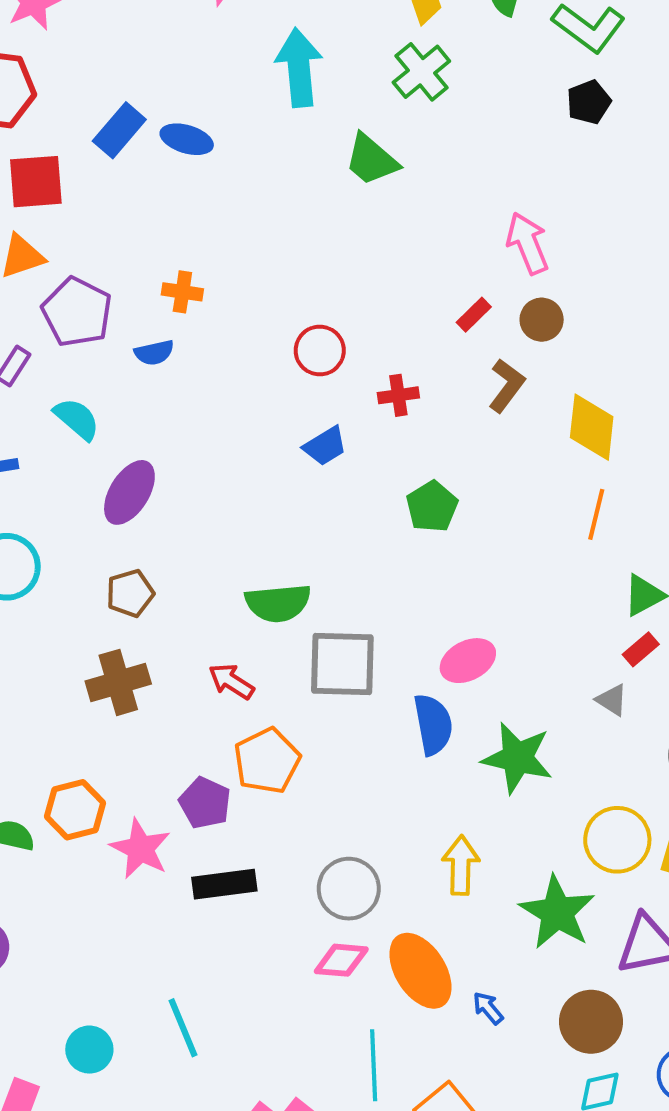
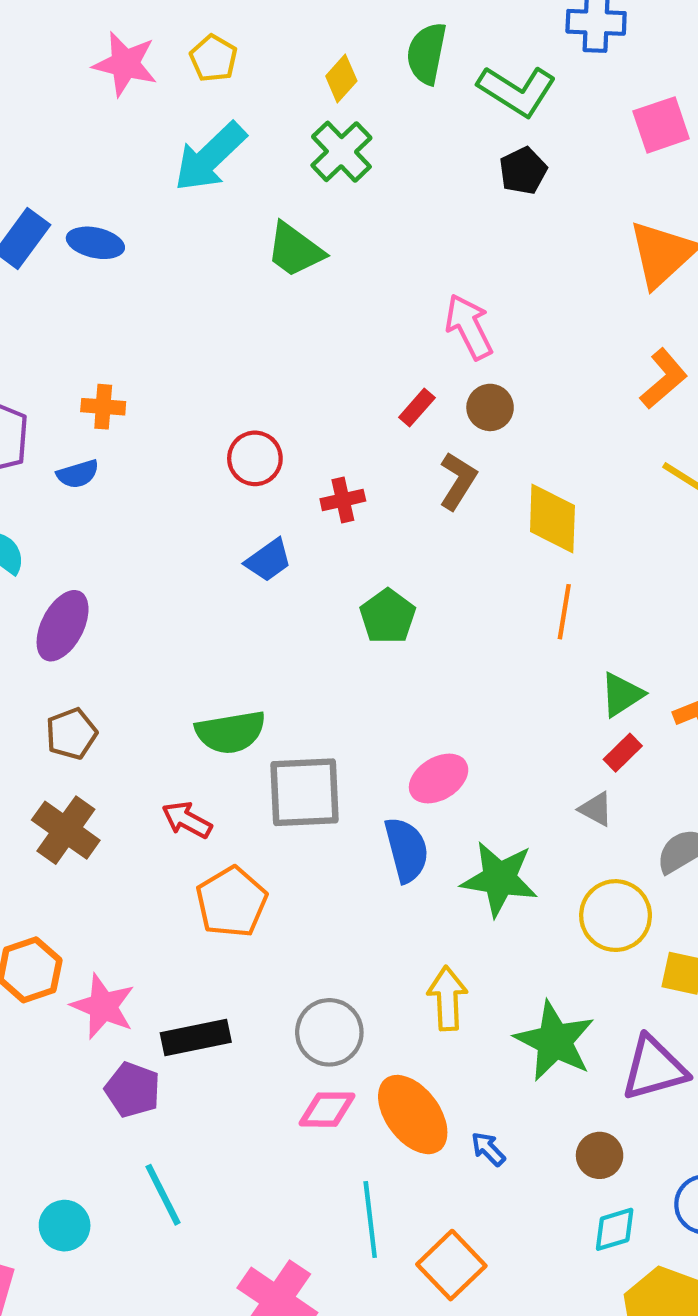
cyan arrow: (299, 68) -> (210, 157), turned -124
brown cross: (118, 682) -> (66, 830), turned -34
purple pentagon: (205, 803) -> (133, 1090), moved
yellow circle: (617, 840) -> (616, 916), moved
brown circle: (591, 1022) -> (600, 1155), size x0.7

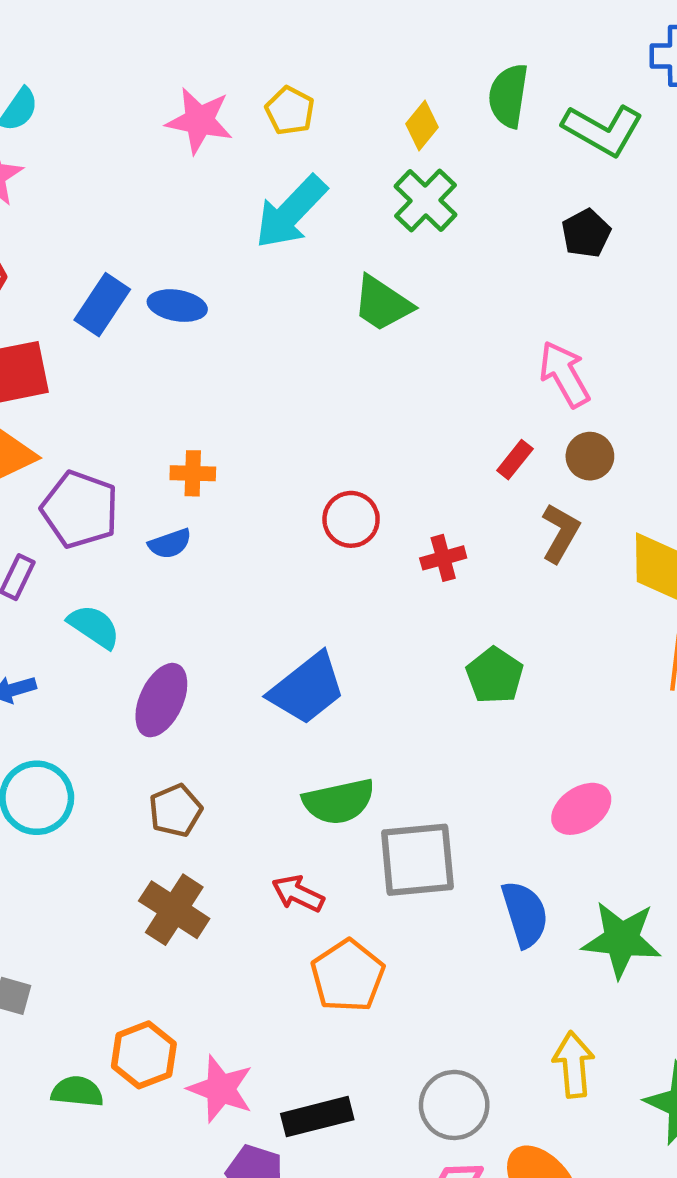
black pentagon: (523, 171) -> (586, 233), moved
blue trapezoid: (268, 560) -> (307, 689), moved, size x1.6
pink ellipse: (439, 779) -> (581, 809), moved

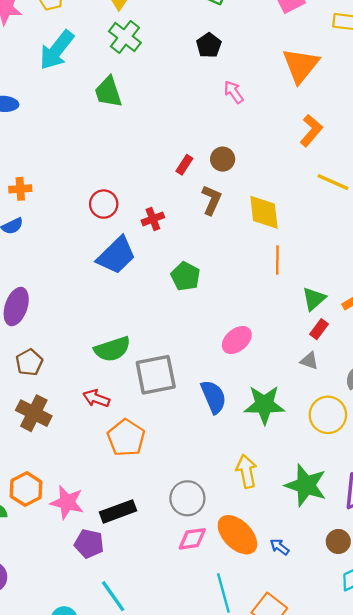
green trapezoid: (382, 304) -> (108, 92), turned 44
pink arrow: (564, 374) -> (234, 92), moved, size x0.7
blue trapezoid: (307, 689) -> (116, 255), moved

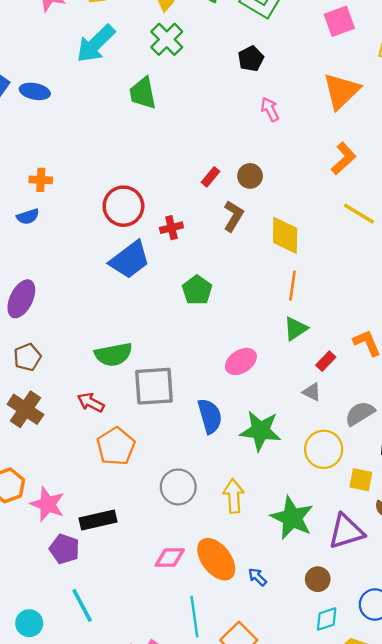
red circle: (104, 204) -> (123, 206), size x1.4
green triangle: (314, 299) -> (296, 329), moved
gray circle: (187, 498) -> (178, 487), moved

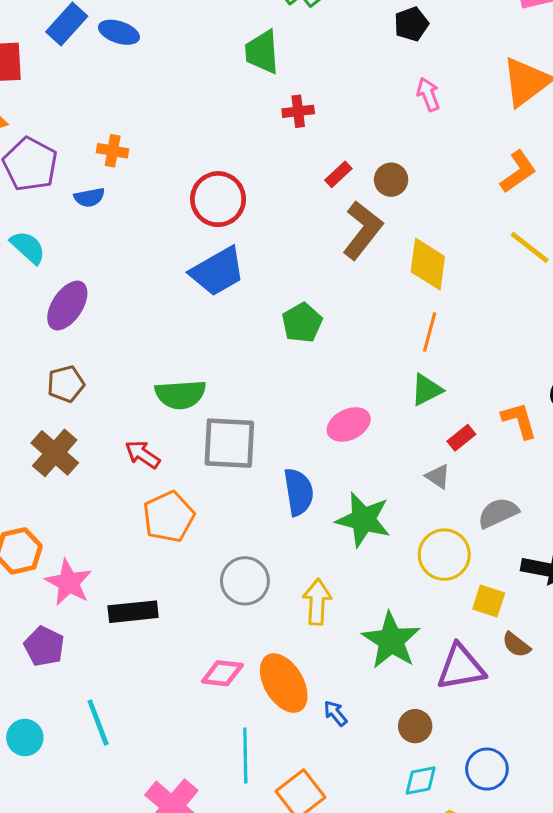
brown L-shape: (233, 216) -> (363, 230), size x1.4
red cross: (171, 228) -> (298, 111), moved
purple pentagon: (64, 549) -> (44, 646), moved

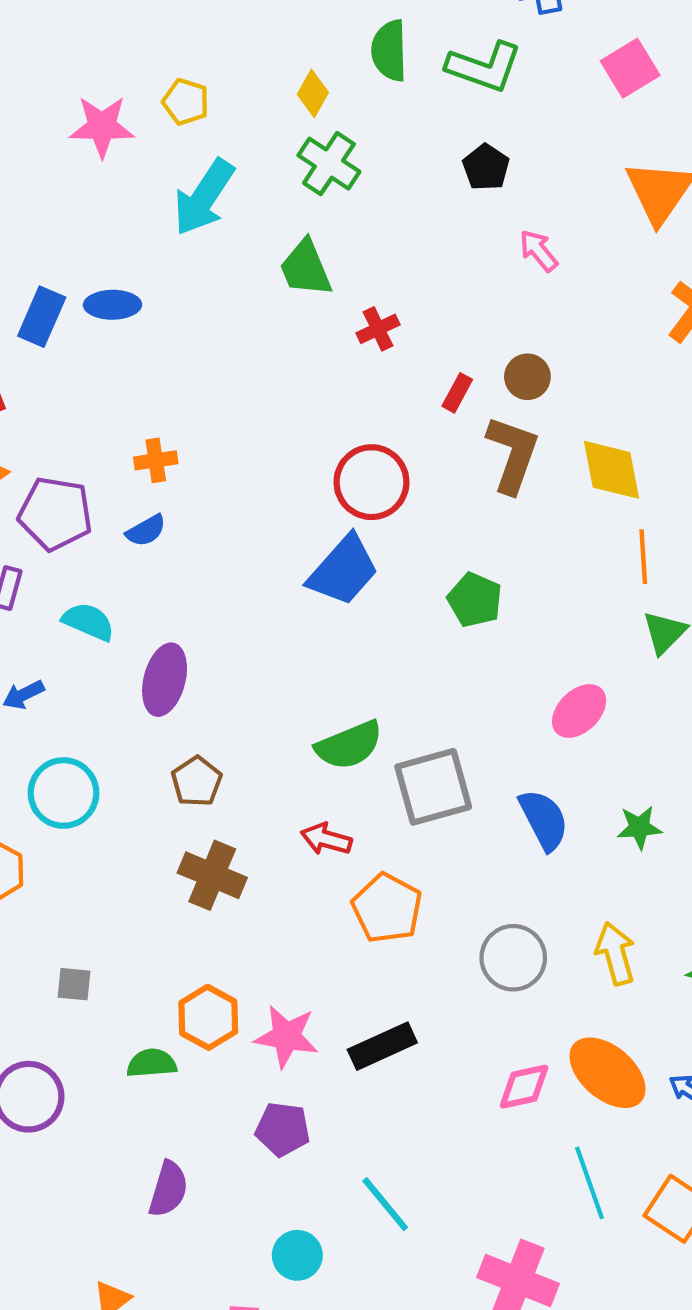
red circle: (218, 199) -> (372, 482), moved
green star: (363, 520) -> (639, 827), size x0.6

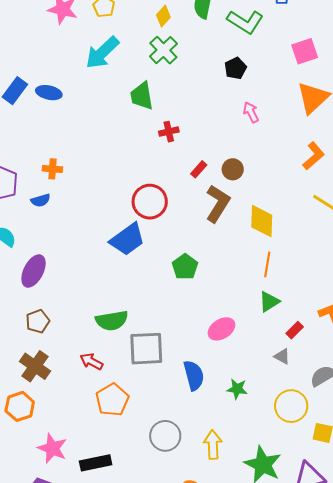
pink square: (630, 68) -> (305, 51), moved
orange hexagon: (208, 1017) -> (20, 406), moved

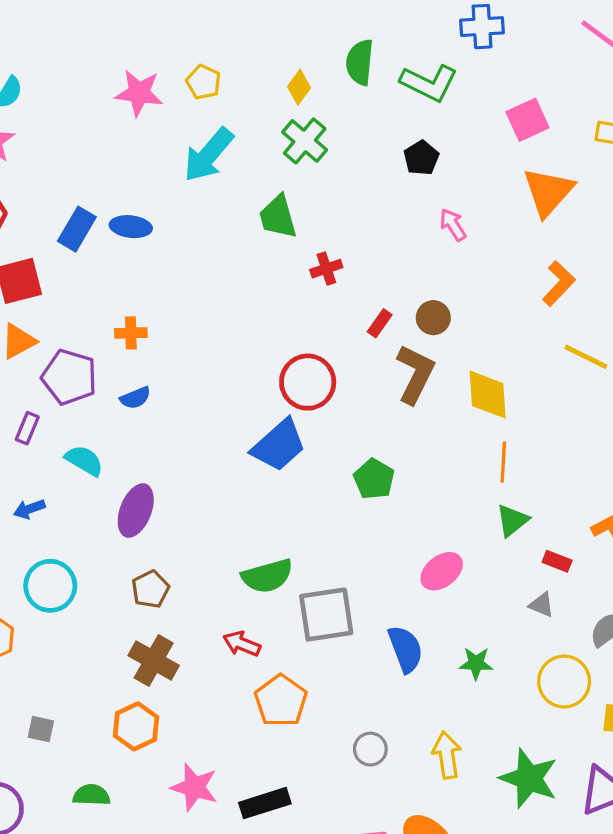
orange cross: (52, 169) -> (131, 333), moved
red rectangle: (295, 330) -> (557, 561), turned 72
gray circle: (165, 436) -> (370, 749), size x0.7

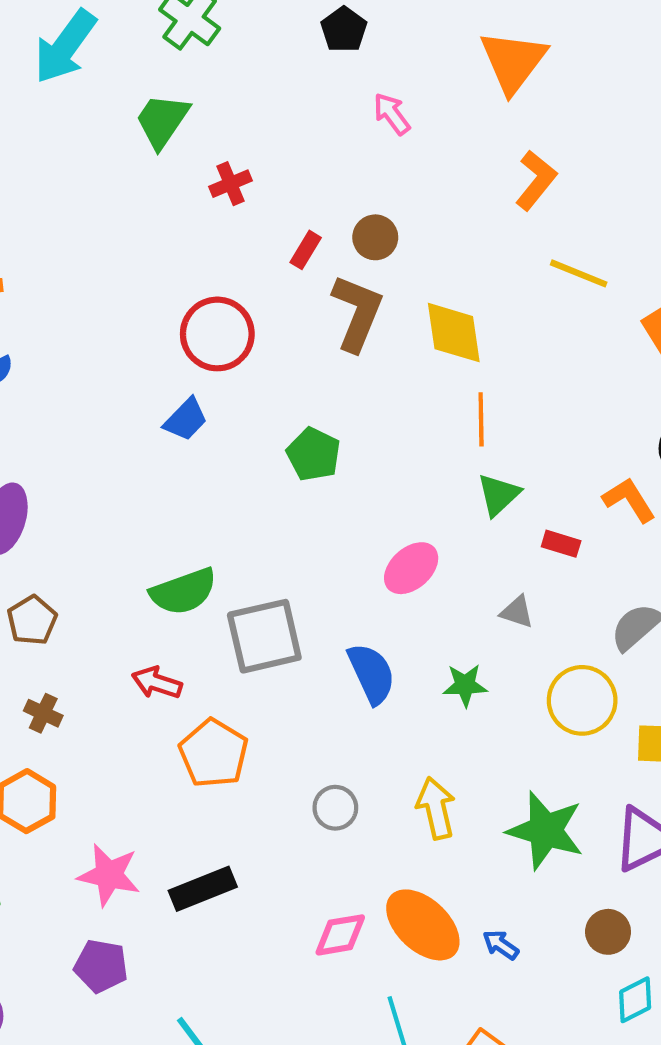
green trapezoid: (278, 217) -> (162, 121), turned 54
blue trapezoid: (279, 445) -> (186, 419), size x0.6
gray triangle: (542, 605) -> (517, 612), moved
brown cross: (154, 660) -> (43, 713), size x0.6

